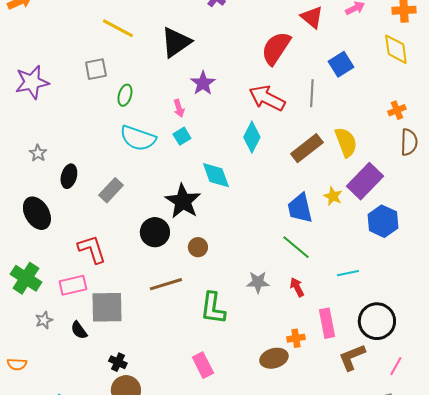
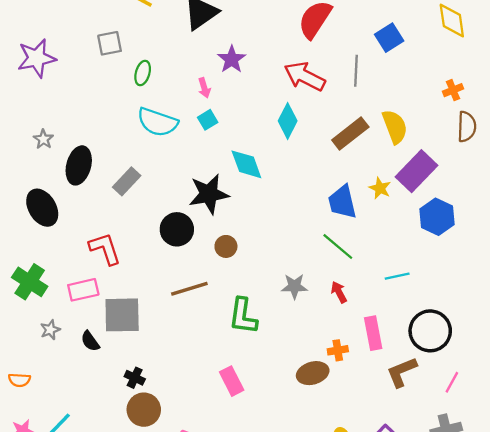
black ellipse: (69, 176) -> (79, 165), size x1.4
black star: (183, 201) -> (209, 194), turned 30

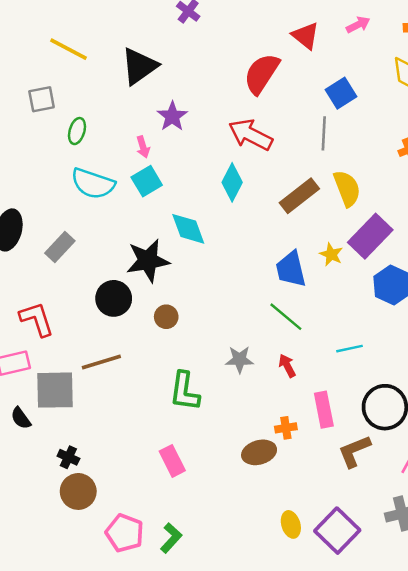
gray line: (356, 71) -> (324, 133), moved
cyan square: (208, 120) -> (147, 181), size x1.4
brown line: (189, 289) -> (101, 362), moved

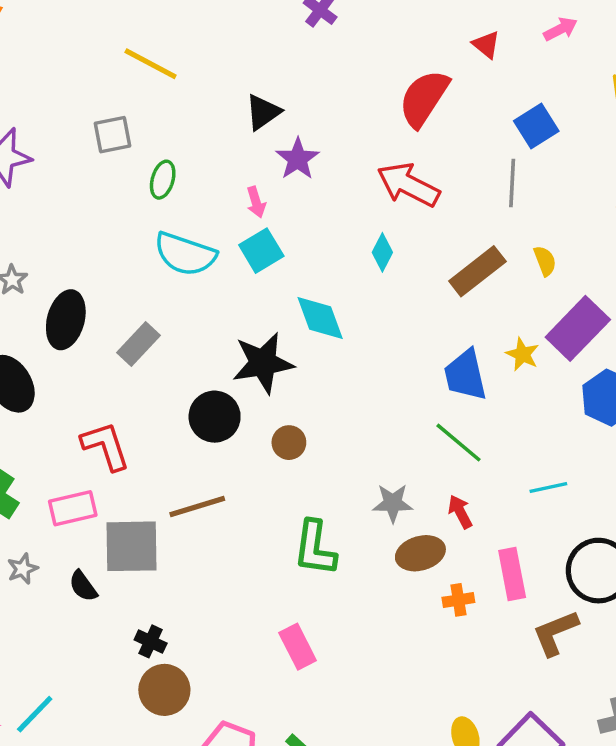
red triangle: (305, 36) -> (486, 45), size x0.7
black triangle: (139, 66) -> (263, 112), moved, size x0.7
cyan diamond: (232, 182) -> (382, 252), size x0.7
yellow semicircle: (347, 188) -> (545, 261), size x0.6
brown ellipse: (259, 452) -> (420, 553), moved

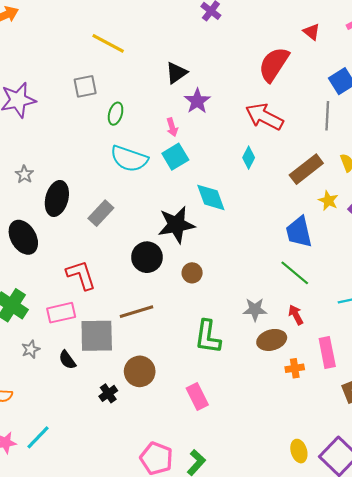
yellow star: (522, 354) -> (328, 201), moved
black cross: (151, 641) -> (108, 393), turned 30
brown circle: (164, 690) -> (140, 371), moved

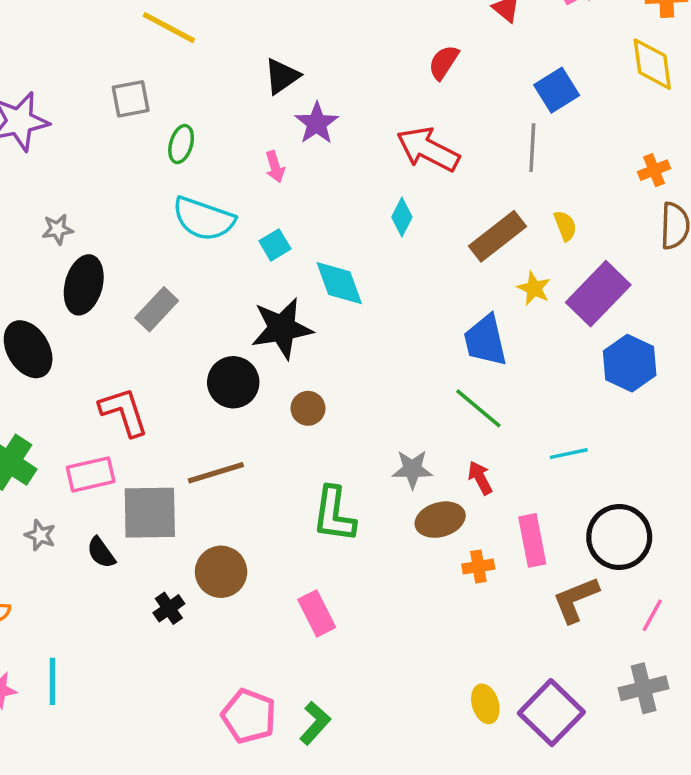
red semicircle: (274, 64) -> (444, 62), size x0.6
cyan square: (175, 157) -> (275, 245), moved, size x0.7
gray star: (24, 174) -> (58, 229), moved, turned 30
gray star: (31, 349) -> (40, 535), turned -30
cyan line: (38, 437) -> (52, 681), turned -44

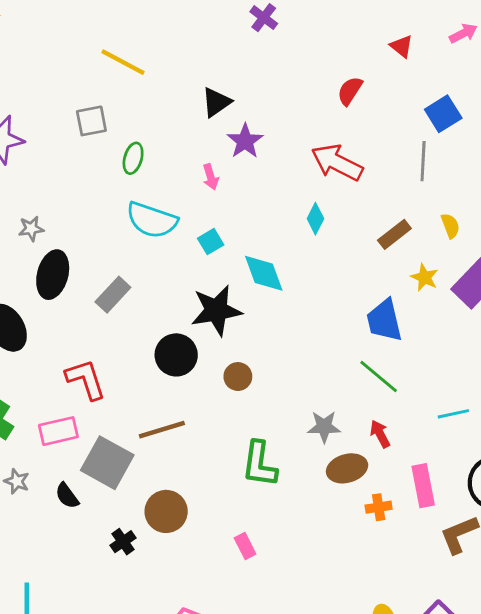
brown rectangle: (497, 236) -> (394, 234), size x0.7
gray square: (150, 513) -> (107, 463), turned 30
pink rectangle: (317, 613) -> (245, 546), size x0.7

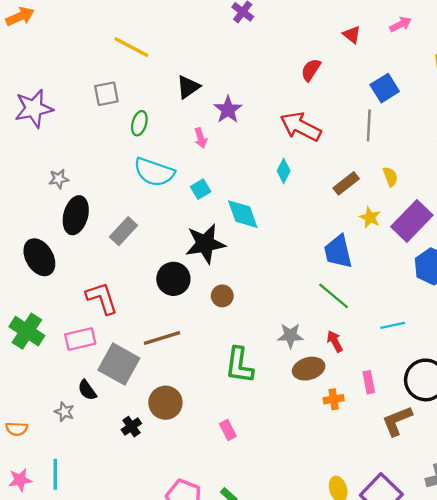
black triangle: (216, 102) -> (188, 87), moved
gray star: (17, 481) -> (64, 412), moved
pink rectangle: (423, 486) -> (369, 382), size x0.7

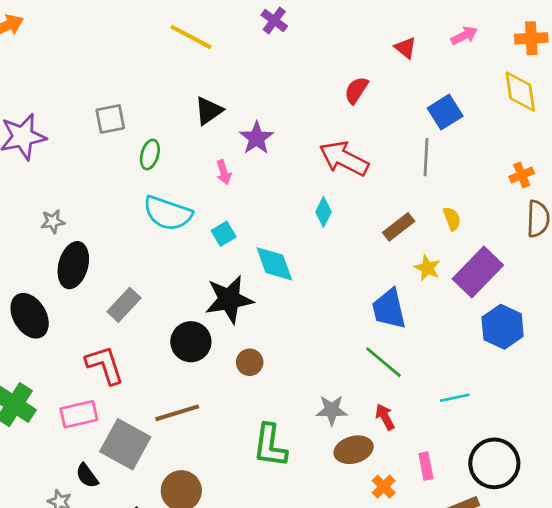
yellow line: (131, 47) -> (191, 37), moved
gray rectangle: (123, 231) -> (124, 305), moved
orange cross: (334, 399) -> (384, 487), turned -36

